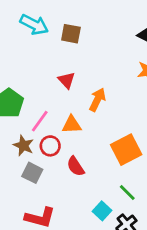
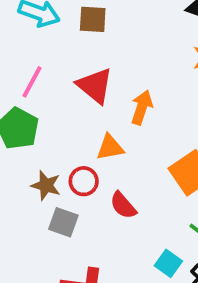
red triangle: (67, 80) -> (95, 86), size x1.5
pink line: (40, 121) -> (32, 82), moved

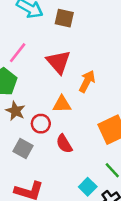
brown star: (46, 185) -> (15, 111), moved

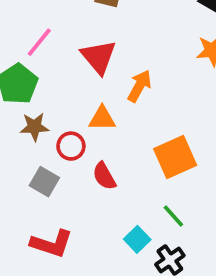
brown star: (15, 111) -> (34, 127), turned -30

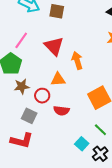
orange arrow: (139, 86) -> (77, 60), turned -42
red semicircle: (104, 176) -> (61, 111), turned -49
red L-shape: (52, 244) -> (22, 141), moved

